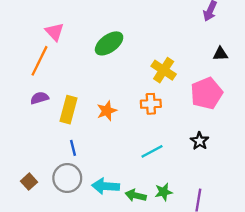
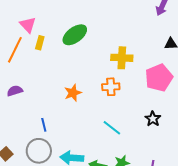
yellow cross: (164, 70) -> (122, 58), turned -30
purple semicircle: (39, 98) -> (15, 91), moved
yellow rectangle: (68, 110) -> (40, 43), moved, size x0.6
cyan line: (152, 151) -> (112, 128), turned 66

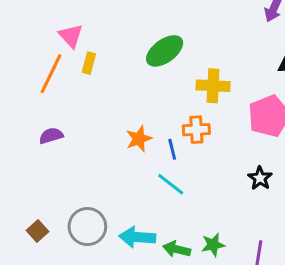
green ellipse: (75, 35) -> (165, 51), moved
blue line: (44, 125) -> (172, 149), moved
cyan line: (112, 128) -> (171, 184), moved

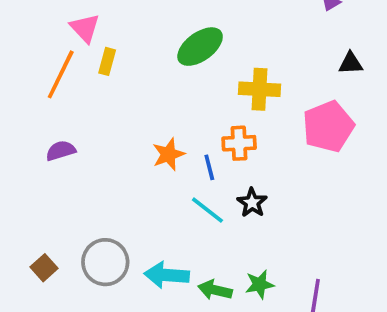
black star: (260, 178) -> (252, 203), moved

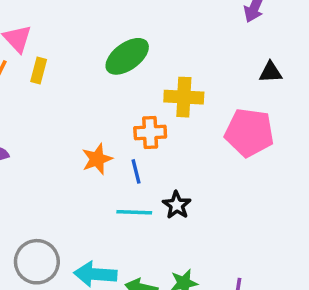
pink pentagon: (328, 126) -> (249, 132), turned 30
orange cross: (239, 143) -> (150, 132), moved
cyan line: (207, 210) -> (134, 212), turned -36

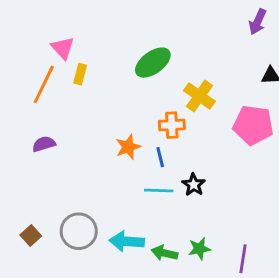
yellow cross: (184, 97) -> (199, 96), turned 32

